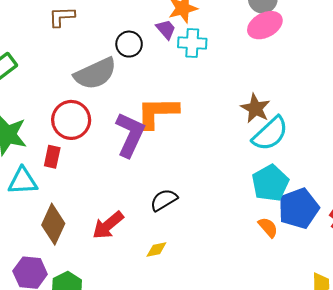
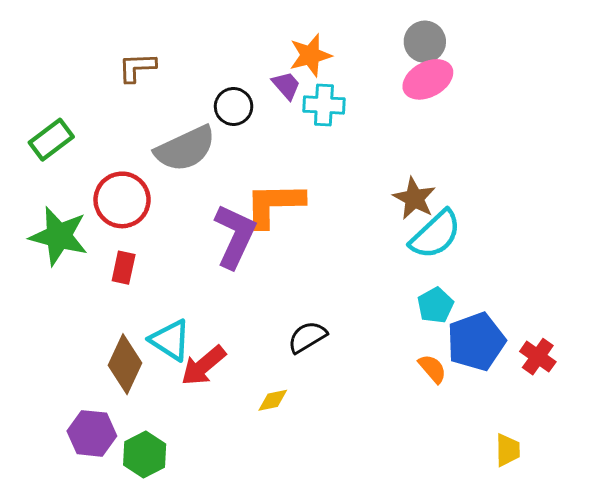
red circle: (71, 120) -> (122, 200), moved
cyan triangle: (23, 181) -> (170, 340), moved, turned 36
cyan pentagon: (270, 183) -> (435, 305), size x0.7
black semicircle: (164, 200) -> (307, 337), moved

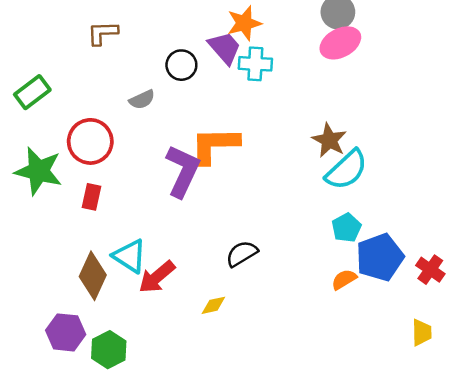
purple trapezoid: (286, 85) -> (225, 48), size x1.4
gray semicircle: (185, 149) -> (142, 100), size x0.5
orange semicircle: (432, 369) -> (344, 279), turned -80
yellow trapezoid: (508, 450) -> (422, 332), moved

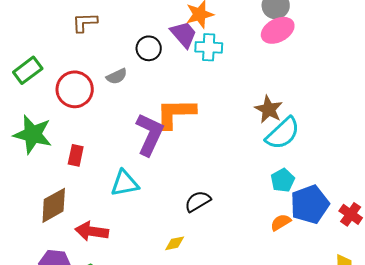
red circle: (90, 141) -> (75, 89), moved
cyan triangle: (130, 256) -> (125, 183), moved, turned -44
brown diamond: (93, 276) -> (54, 205), moved, turned 36
red arrow: (157, 277) -> (92, 231), moved, turned 48

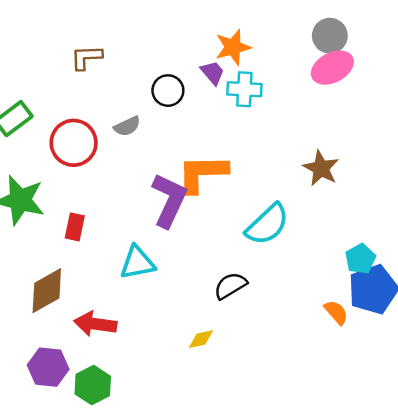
purple trapezoid: (184, 34) -> (213, 73), size x0.7
cyan semicircle: (283, 133) -> (267, 224), moved
cyan pentagon: (283, 180) -> (360, 259), moved
orange semicircle: (281, 222) -> (336, 312), turned 80

